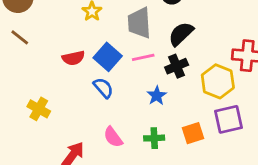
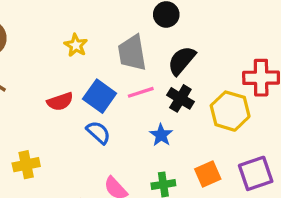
black cross: (177, 66) -> (180, 98), turned -30
yellow cross: (39, 109) -> (26, 165), turned -35
purple square: (228, 119) -> (256, 173), moved

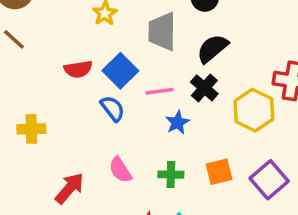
pink line: (141, 92) -> (160, 91), moved
purple square: (256, 173) -> (269, 180), turned -32

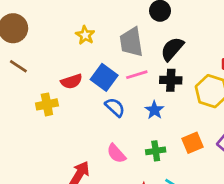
black cross: (204, 88) -> (171, 80), turned -30
pink line: (160, 91) -> (137, 75), moved
blue semicircle: (113, 108) -> (115, 107), moved
yellow cross: (31, 129) -> (47, 104), moved

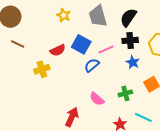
pink line: (137, 75) -> (106, 49), moved
blue semicircle: (115, 107) -> (92, 65), turned -77
blue star: (154, 110) -> (133, 62), moved

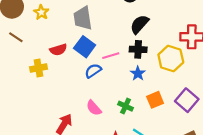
yellow star: (64, 15) -> (41, 12), moved
gray trapezoid: (98, 16) -> (83, 18), moved
green cross: (125, 93) -> (126, 106), turned 32

